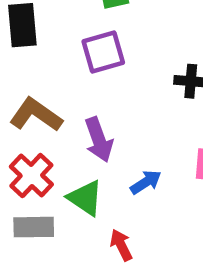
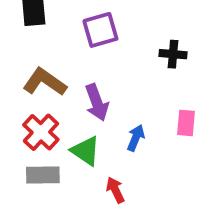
blue arrow: (146, 182) -> (136, 138), turned -35

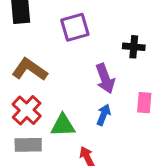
purple arrow: (97, 102) -> (105, 79), moved
green triangle: (86, 151) -> (63, 125), turned -36

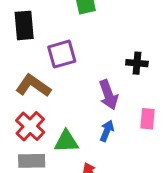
purple square: (75, 27) -> (62, 54), moved

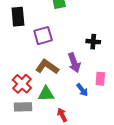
brown L-shape: (33, 86) -> (47, 67), moved
blue arrow: (107, 131) -> (82, 90), moved, turned 120

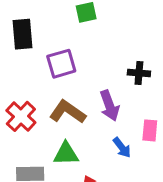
red cross: (22, 84) -> (21, 116), moved

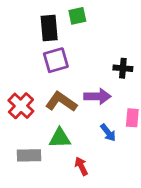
black rectangle: (22, 34) -> (49, 28), moved
purple arrow: (109, 106) -> (97, 96), turned -70

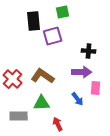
green square: (77, 16) -> (63, 12), moved
purple square: (56, 60) -> (53, 36), moved
purple arrow: (97, 96) -> (82, 72), moved

